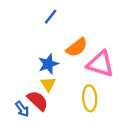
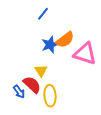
blue star: (48, 64) -> (50, 45), moved
yellow ellipse: (90, 98) -> (50, 96), moved

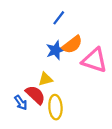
blue line: (43, 14) -> (59, 18), moved
yellow triangle: (41, 71) -> (45, 79), turned 48

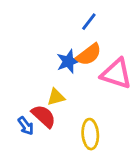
blue line: (59, 18) -> (89, 22), moved
yellow ellipse: (55, 107) -> (90, 134), moved

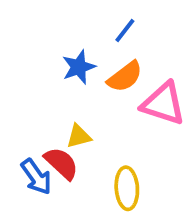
blue star: (68, 61) -> (79, 67), moved
blue arrow: (26, 126) -> (36, 177), size x1.4

